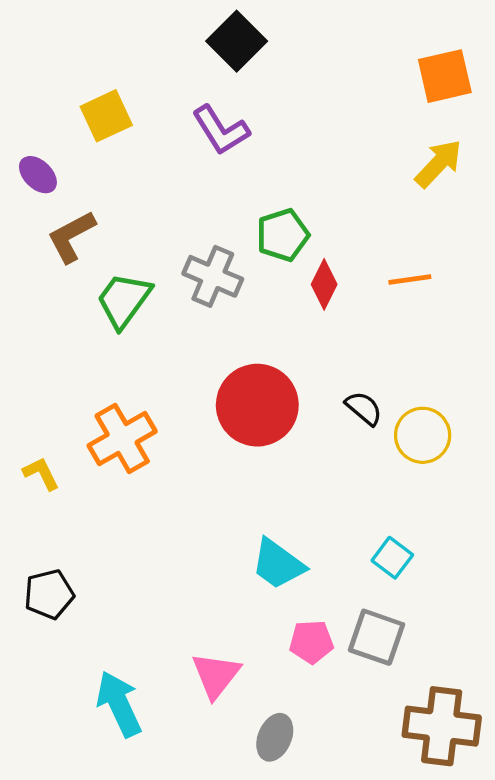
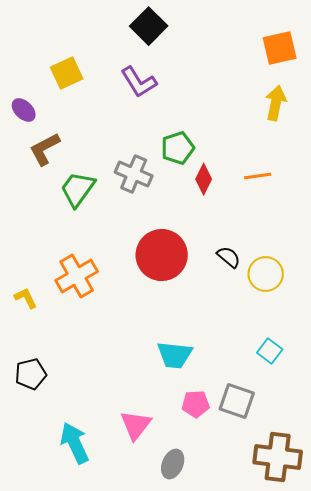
yellow arrow: (438, 164) -> (276, 103), turned -32
cyan square: (392, 558) -> (270, 351), moved
cyan trapezoid: (278, 564) -> (175, 355), turned -30

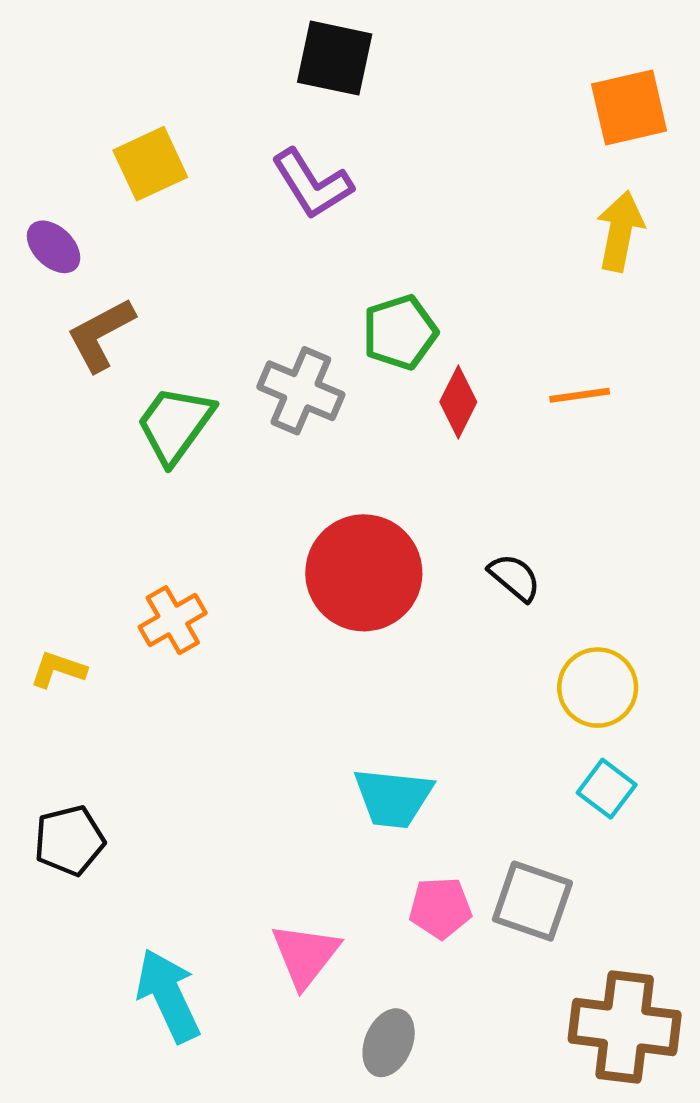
black square: (149, 26) -> (335, 58), turned -33
yellow circle: (266, 274) -> (598, 688), moved
orange cross: (77, 276) -> (173, 620), size x0.7
yellow L-shape: (26, 298) -> (58, 670), turned -45

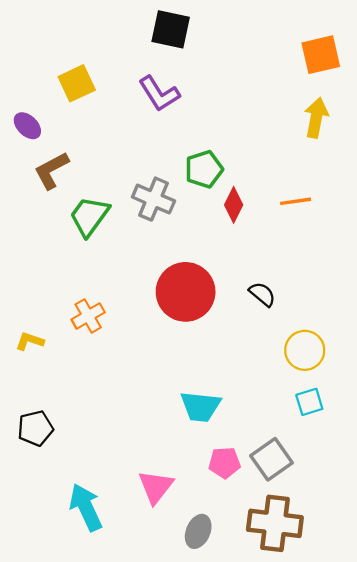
cyan square: (607, 789) -> (309, 402), turned 36
gray square: (532, 901) -> (271, 459), turned 36
brown cross: (625, 1027) -> (275, 523), moved

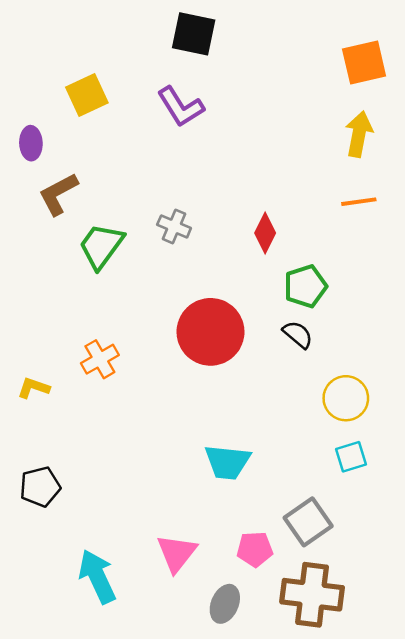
purple ellipse: (27, 126) -> (31, 143), turned 44
green pentagon: (204, 169) -> (306, 286), moved
gray cross: (153, 199) -> (174, 226), size x0.7
orange line: (296, 201) -> (359, 202), moved
pink pentagon: (225, 463) -> (255, 549), moved

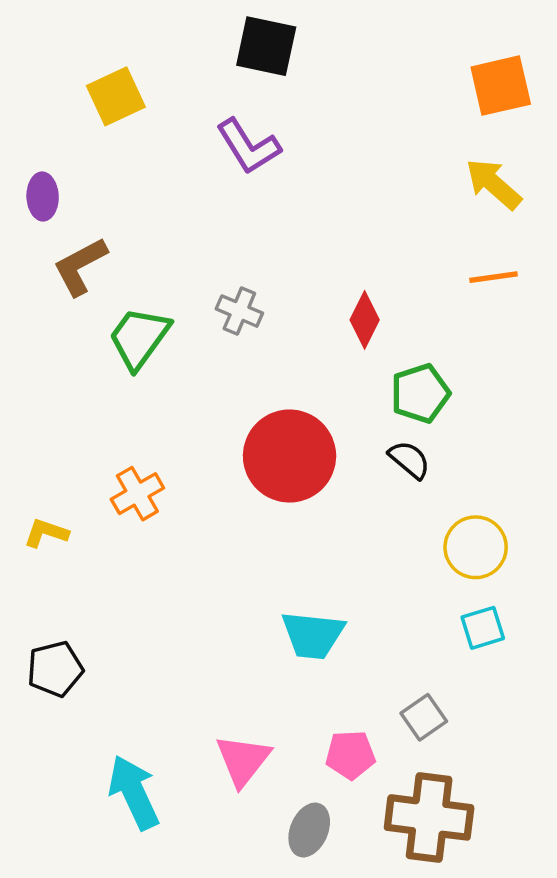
yellow square: (87, 95) -> (116, 96), moved
yellow arrow: (359, 134) -> (494, 184), turned -60
gray square: (308, 522) -> (424, 717), size x0.7

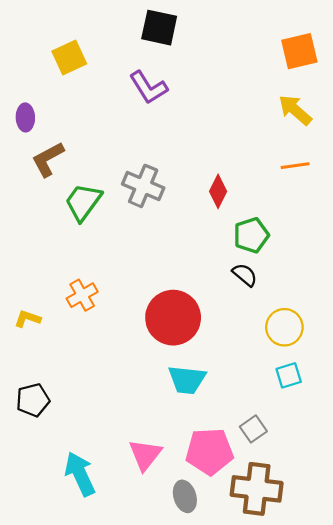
gray cross: (239, 311) -> (143, 186), size x1.5
red circle: (290, 456) -> (173, 318), moved
pink pentagon: (350, 755) -> (209, 451), size x1.6
gray ellipse: (309, 830) -> (185, 496), turned -40

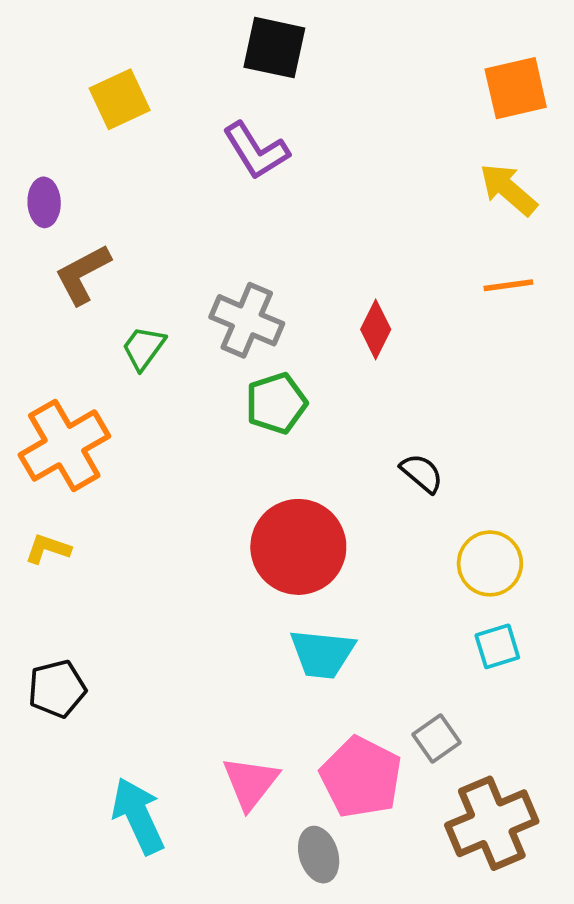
green trapezoid: (83, 202) -> (144, 348), size x0.7
green pentagon: (251, 235) -> (276, 403), moved
orange cross: (82, 295) -> (64, 446), moved, size x1.6
pink pentagon: (209, 451) -> (361, 777), turned 30
brown cross: (257, 489) -> (492, 823), moved, turned -30

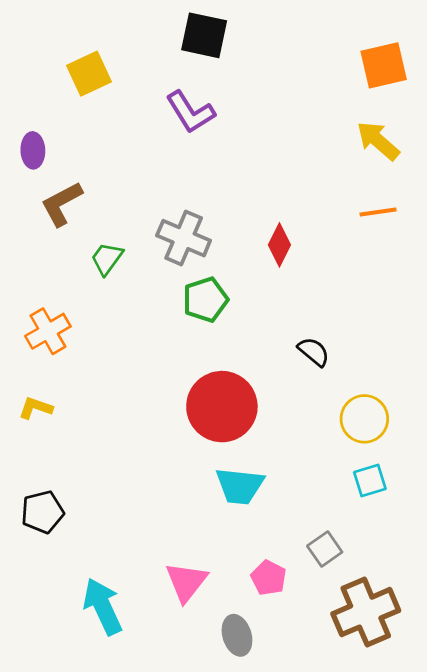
orange cross: (64, 446) -> (48, 331), size x0.7
pink pentagon: (361, 777) -> (269, 578), size x0.6

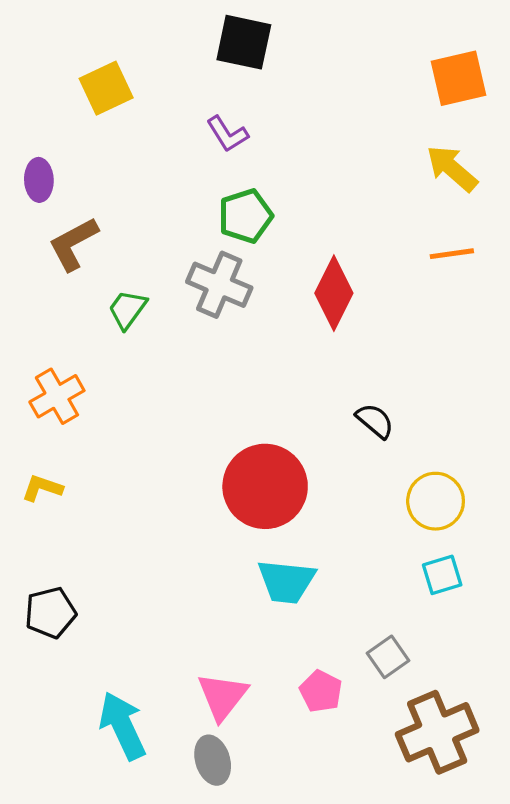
purple L-shape: (190, 112) -> (227, 134), size x0.7
red diamond: (279, 245) -> (334, 293), size x1.4
green pentagon: (205, 300) -> (245, 216), moved
gray ellipse: (237, 635) -> (213, 760), moved

